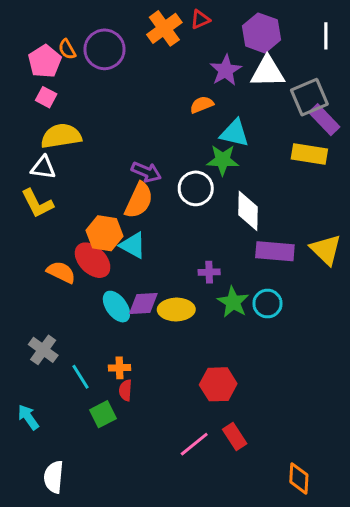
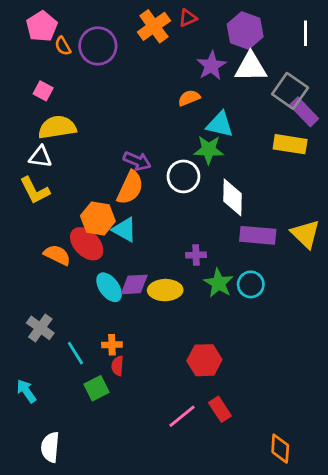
pink pentagon: (45, 61) -> (42, 26), moved
gray square: (309, 97) -> (290, 91), turned -32

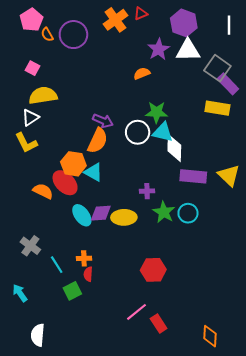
cyan triangle: (220, 125) -> (163, 132), moved
white triangle: (40, 157) -> (30, 118), turned -42
red rectangle: (220, 409) -> (159, 323), moved

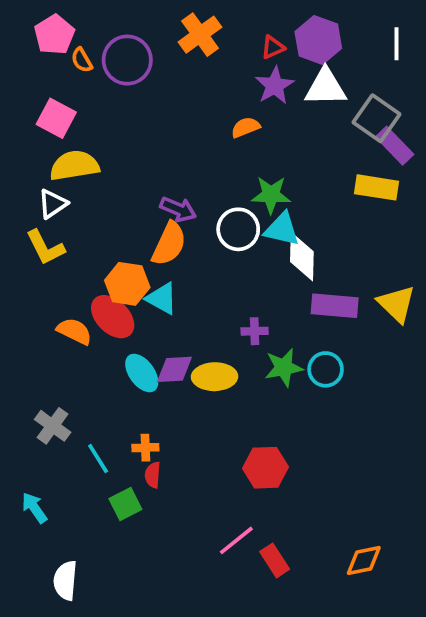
red triangle: (141, 14) -> (273, 47), moved
pink square: (32, 68) -> (56, 118), size x1.5
green star: (164, 212) -> (284, 368), turned 30
orange diamond: (210, 336) -> (364, 560), moved, turned 75

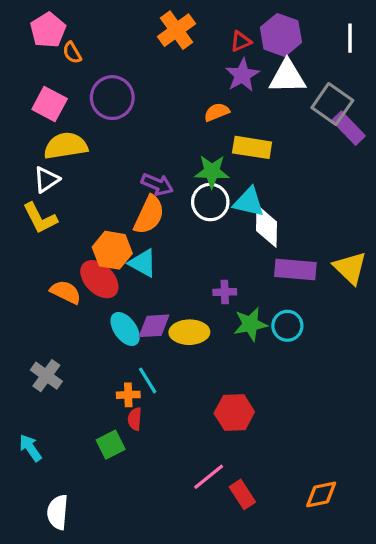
purple circle: (127, 60) -> (112, 98), moved
yellow rectangle: (377, 187) -> (252, 147), moved
green star: (271, 195) -> (212, 172), moved
cyan line: (98, 459) -> (148, 380), moved

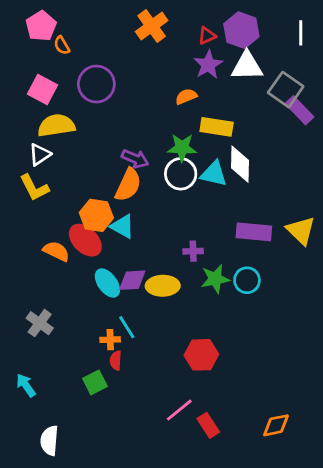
white diamond: (266, 226) -> (240, 164), moved

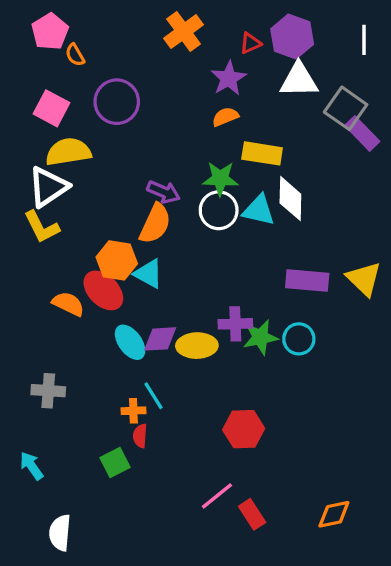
purple star: (208, 65) -> (229, 78), moved
white triangle: (40, 155) -> (48, 187), size x1.5
purple cross: (193, 251) -> (235, 324), moved, size x1.4
gray cross: (40, 323) -> (48, 391), turned -32

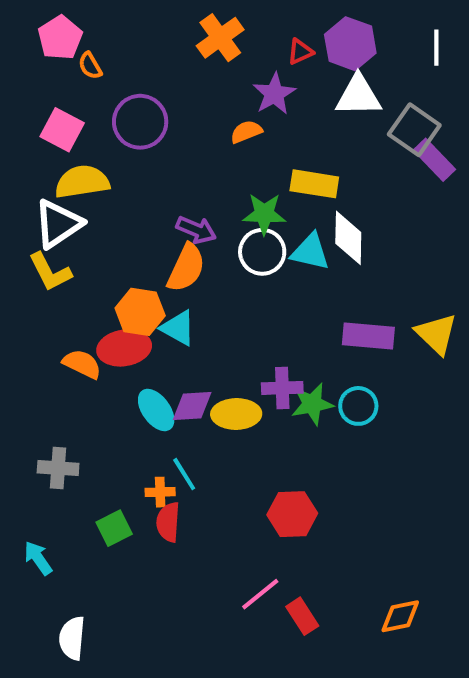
orange semicircle: (225, 117) -> (246, 132), moved
red ellipse: (103, 290) -> (124, 348), turned -54
red semicircle: (140, 436) -> (168, 522), size x1.4
green square: (115, 463) -> (114, 528), moved

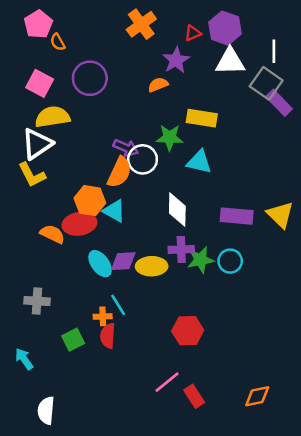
white line: (436, 48) -> (274, 51), moved
white diamond: (348, 238) -> (177, 210), moved
white circle: (262, 252) -> (143, 159), moved

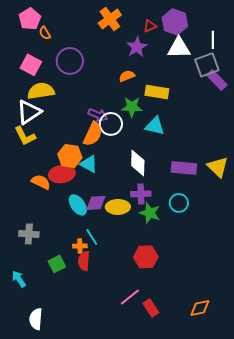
gray square: (266, 83) -> (207, 65), turned 35
orange semicircle: (158, 85) -> (127, 76), moved
green star: (201, 260) -> (150, 213), moved, turned 30

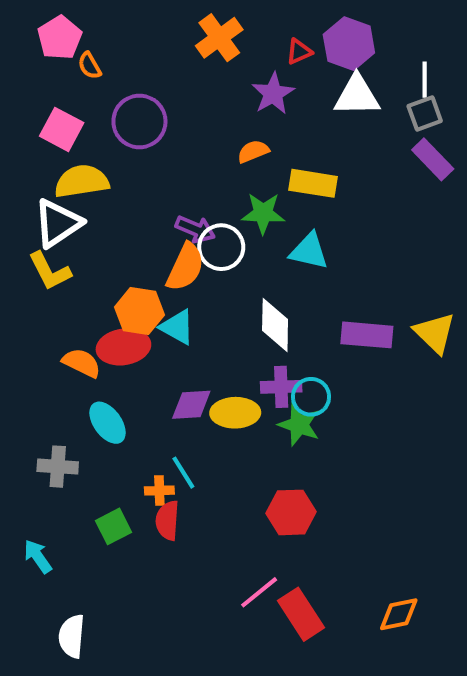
gray square: (207, 65) -> (425, 113), moved, size x0.7
cyan circle: (179, 203) -> (311, 397), moved
cyan ellipse: (78, 205) -> (108, 423), moved
red rectangle: (151, 308) -> (301, 614), size x1.4

